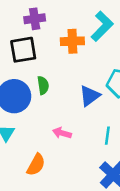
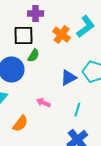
orange cross: (72, 41) -> (62, 35), turned 30
green semicircle: (43, 85) -> (33, 56), moved, turned 32

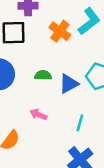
green semicircle: (33, 56) -> (43, 75), moved, turned -120

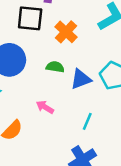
orange cross: (60, 31) -> (66, 32), moved

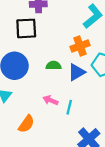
orange cross: (66, 32) -> (80, 46), moved, turned 36
cyan line: (87, 121) -> (69, 107), moved

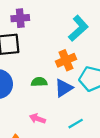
cyan line: (69, 107) -> (76, 124), moved, turned 48

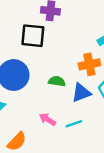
cyan line: (76, 124) -> (74, 124), moved

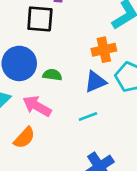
green semicircle: (57, 81) -> (52, 75), moved
pink arrow: (48, 119) -> (37, 106), moved, size x1.5

